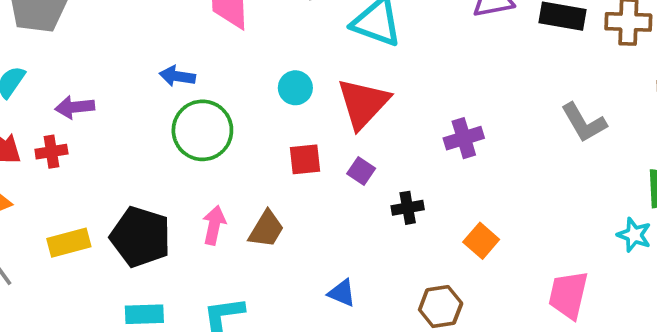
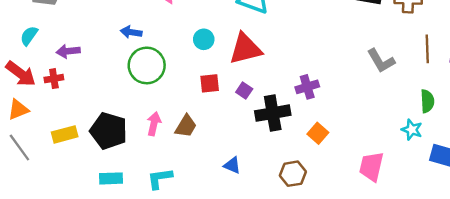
red triangle: (363, 103) -> (245, 49), turned 33
purple cross: (464, 138) -> (307, 87), moved
black cross: (408, 208) -> (273, 113), size x1.8

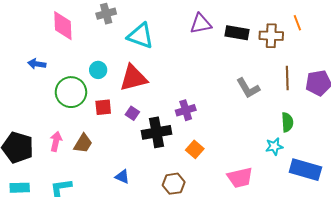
green circle: (147, 65) -> (71, 92), moved
cyan star: (412, 130) -> (274, 146), turned -30
pink trapezoid: (371, 167) -> (240, 178), turned -116

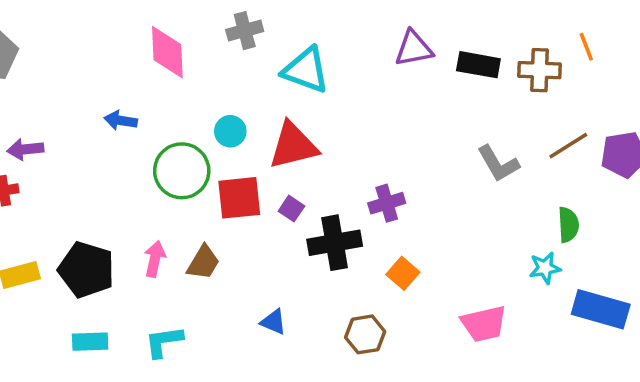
brown line: (287, 78) -> (568, 146), turned 60
red square: (103, 107) -> (239, 198), size x1.5

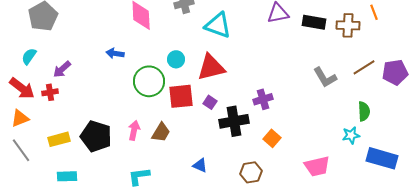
purple arrow: (25, 149) -> (62, 69), turned -36
cyan rectangle: (90, 342) -> (67, 176), moved

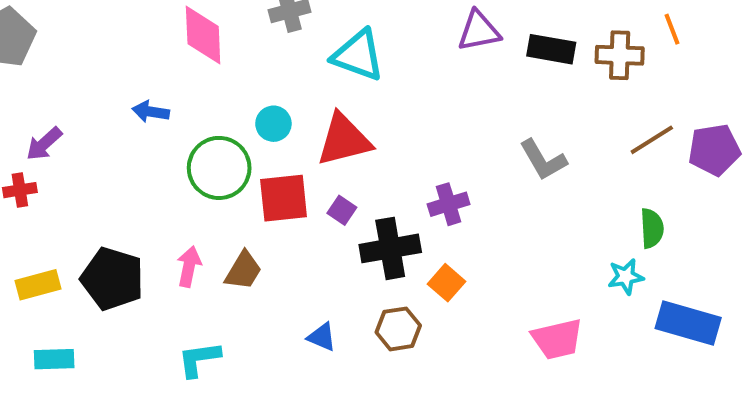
gray L-shape: (325, 77) -> (543, 160), moved
orange square: (272, 138) -> (447, 283), moved
brown hexagon: (251, 172) -> (398, 329), moved

